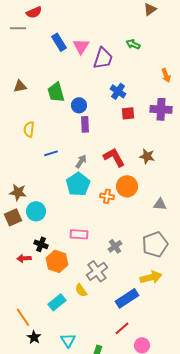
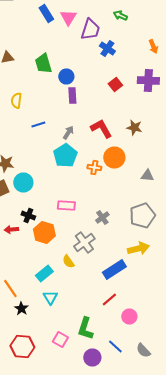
blue cross: (118, 91) -> (107, 48), moved
red square: (128, 113) -> (115, 84), turned -32
cyan triangle: (68, 340) -> (50, 298), moved

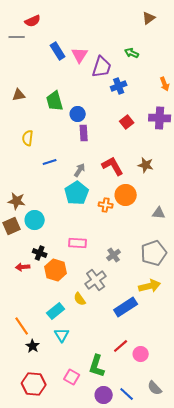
blue cross: (107, 48) -> (119, 86), turned 35
red line: (109, 300) -> (121, 346), moved
blue line: (115, 346) -> (127, 394), moved

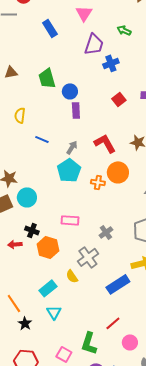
pink triangle: (80, 55) -> (84, 13), moved
blue line: (50, 162) -> (42, 139), turned 40
pink circle: (141, 354) -> (130, 342), moved

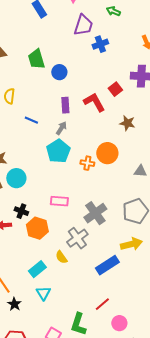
red square: (119, 99) -> (115, 89), moved
purple rectangle: (76, 110) -> (65, 105), moved
red L-shape: (105, 143) -> (94, 102), moved
gray cross: (106, 232) -> (95, 213), size x1.6

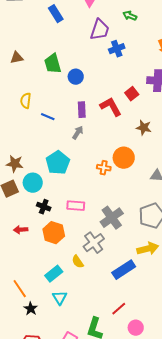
blue line: (31, 120) -> (48, 117), moved
cyan pentagon: (58, 151) -> (58, 163), moved
black cross: (21, 211) -> (44, 207), moved

